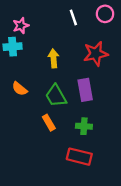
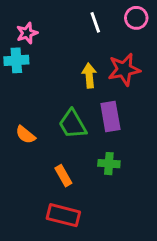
yellow arrow: (54, 58) -> (89, 76), moved
orange semicircle: (20, 89) -> (25, 135), moved
orange rectangle: (49, 123) -> (63, 176), moved
red rectangle: (79, 157) -> (63, 215), moved

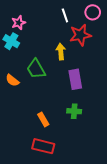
cyan cross: (16, 60) -> (11, 41), turned 35
red star: (124, 69) -> (80, 35), moved
green trapezoid: (73, 124) -> (36, 69), moved
orange semicircle: (25, 135) -> (12, 80), moved

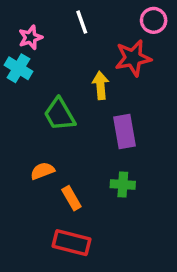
white line: (65, 15) -> (82, 22), moved
orange semicircle: (12, 80) -> (42, 171), moved, turned 120

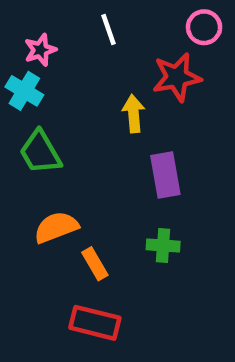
green trapezoid: (60, 114) -> (40, 152), moved
orange semicircle: (42, 171) -> (56, 227), size x1.4

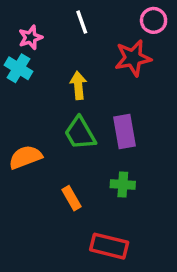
yellow arrow: (134, 114) -> (78, 85), moved
green trapezoid: (40, 152) -> (80, 133), moved
orange semicircle: (56, 227) -> (25, 157), moved
red rectangle: (95, 323) -> (109, 246), moved

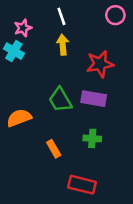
red star: (133, 58) -> (100, 64), moved
yellow arrow: (78, 85) -> (63, 45), moved
purple rectangle: (124, 132) -> (94, 99), turned -70

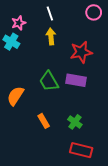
orange semicircle: (19, 118) -> (15, 96), turned -36
green cross: (92, 138) -> (75, 122), moved, turned 32
red rectangle: (82, 185) -> (81, 150), moved

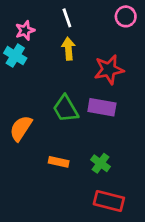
orange rectangle: (44, 121) -> (59, 162), turned -48

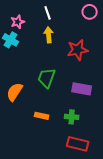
purple rectangle: (102, 107) -> (82, 89), moved
green trapezoid: (66, 109) -> (47, 78), turned 50
green cross: (101, 163) -> (72, 117), turned -32

